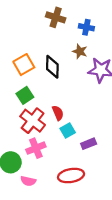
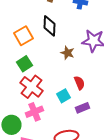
brown star: (80, 51) -> (67, 53), moved
black diamond: (52, 67) -> (49, 26), moved
red semicircle: (58, 113) -> (79, 83), moved

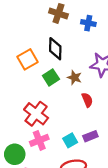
green square: (24, 64) -> (51, 77), moved
red semicircle: (79, 83) -> (87, 100), moved
cyan square: (63, 96) -> (70, 140), moved

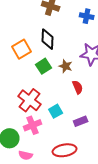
blue cross: (88, 23) -> (87, 16), moved
cyan square: (70, 140) -> (56, 111), moved

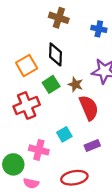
red semicircle: (78, 87) -> (89, 108), size x1.6
red cross: (29, 100) -> (27, 106), moved, turned 30
pink cross: (32, 125) -> (39, 150), turned 36

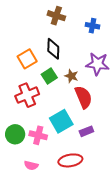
cyan square: (64, 134) -> (61, 121), size x1.6
green circle: (13, 164) -> (15, 134), moved

